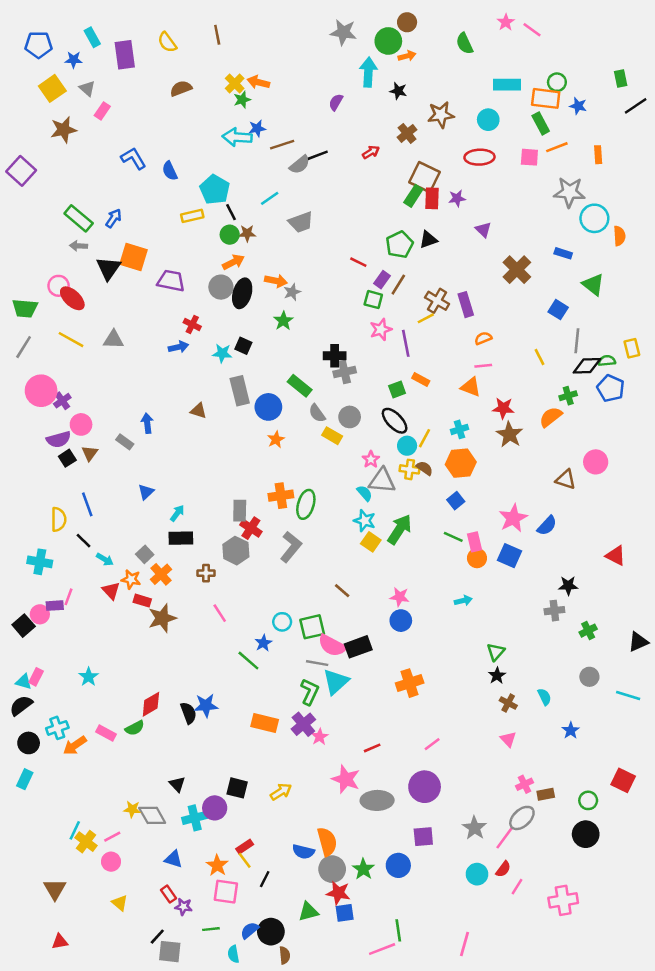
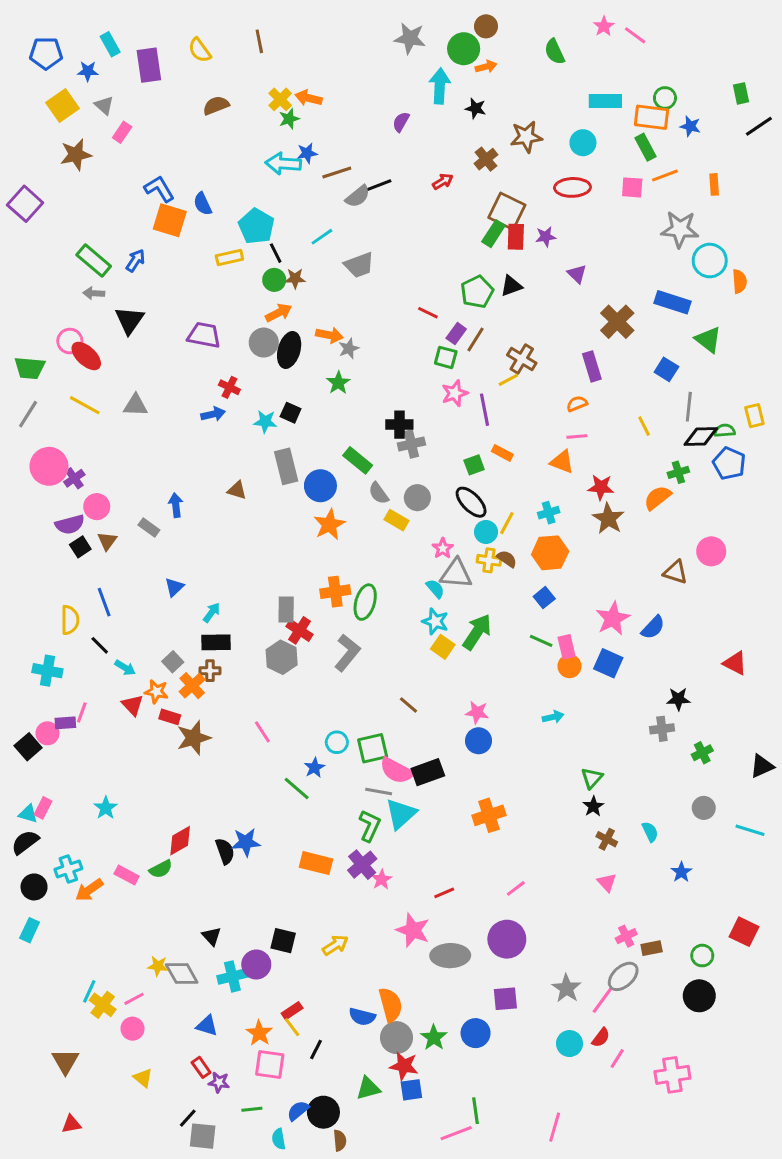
blue rectangle: (563, 253) -> (672, 302), size x1.6
orange square: (133, 257) -> (170, 220), moved
purple rectangle: (466, 305) -> (592, 366), moved
orange star: (276, 439) -> (329, 525), size x1.5
brown cross: (206, 573) -> (210, 671), moved

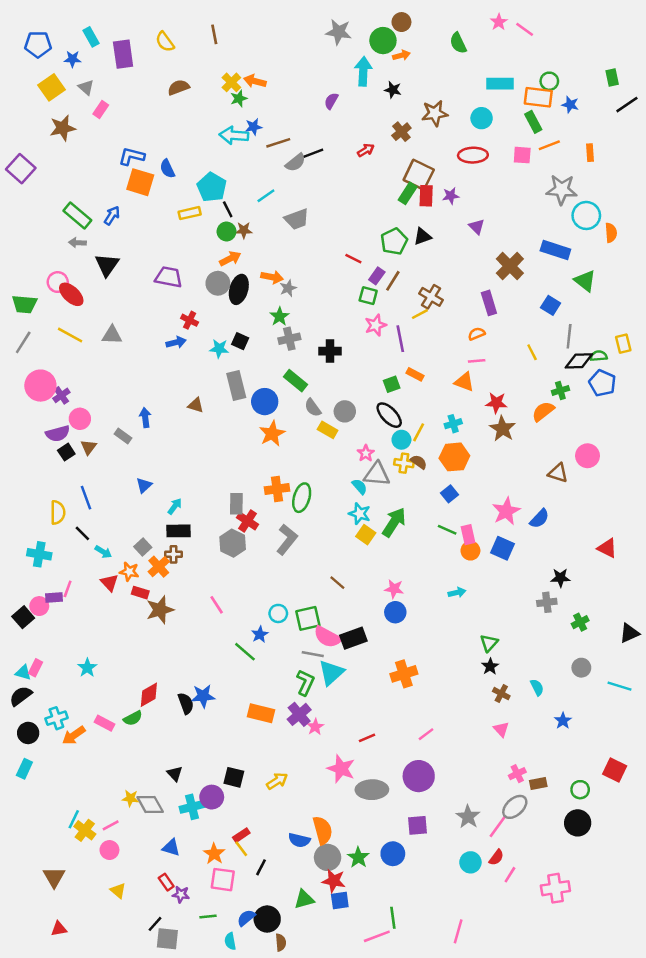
blue L-shape: (159, 189) -> (132, 156), turned -45
gray cross: (411, 444) -> (289, 339), moved

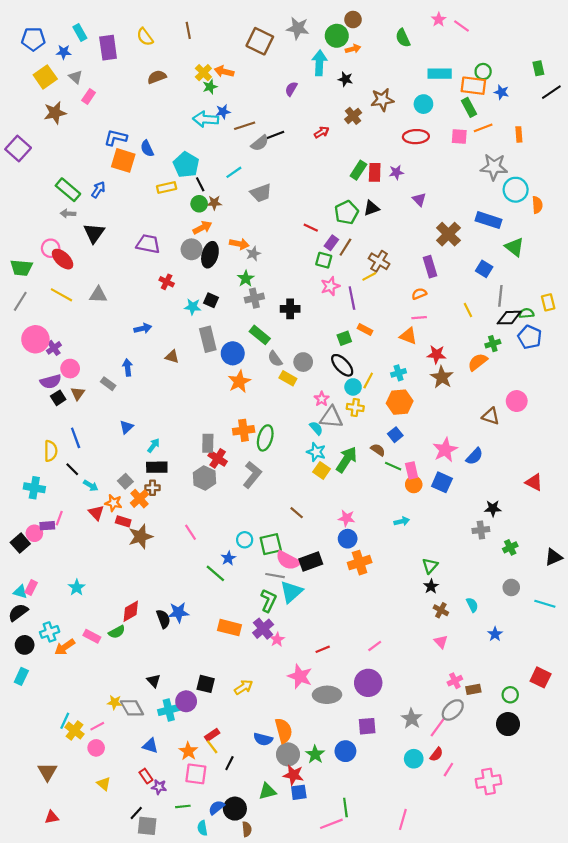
brown square: (419, 175) -> (260, 41), moved
blue arrow: (176, 342) -> (143, 328), moved
brown semicircle: (419, 462) -> (378, 450), moved
orange cross: (404, 674) -> (360, 563), moved

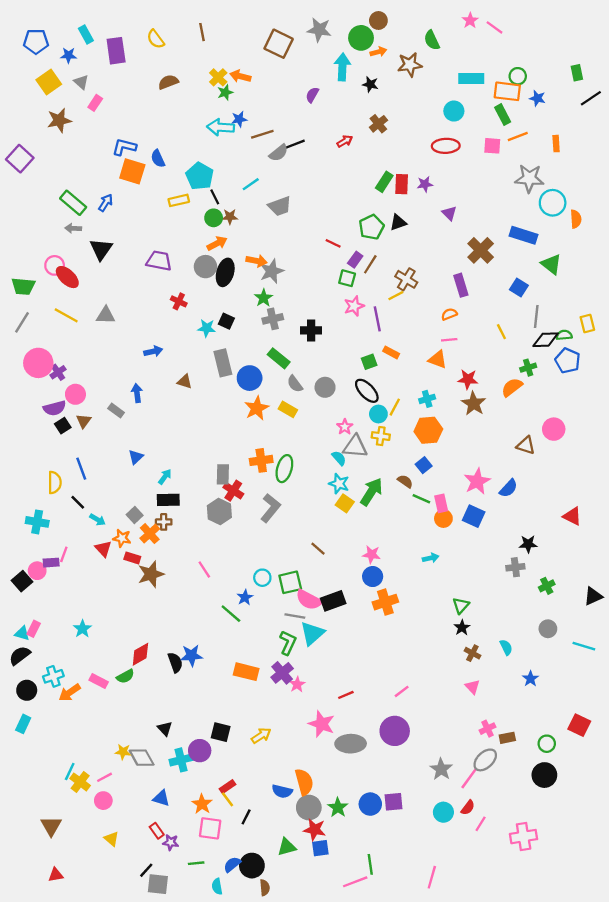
brown star: (382, 100) -> (410, 65), moved
gray star: (253, 254) -> (272, 271), size x1.5
yellow rectangle: (288, 378) -> (288, 409), moved
purple square: (367, 726) -> (394, 802), moved

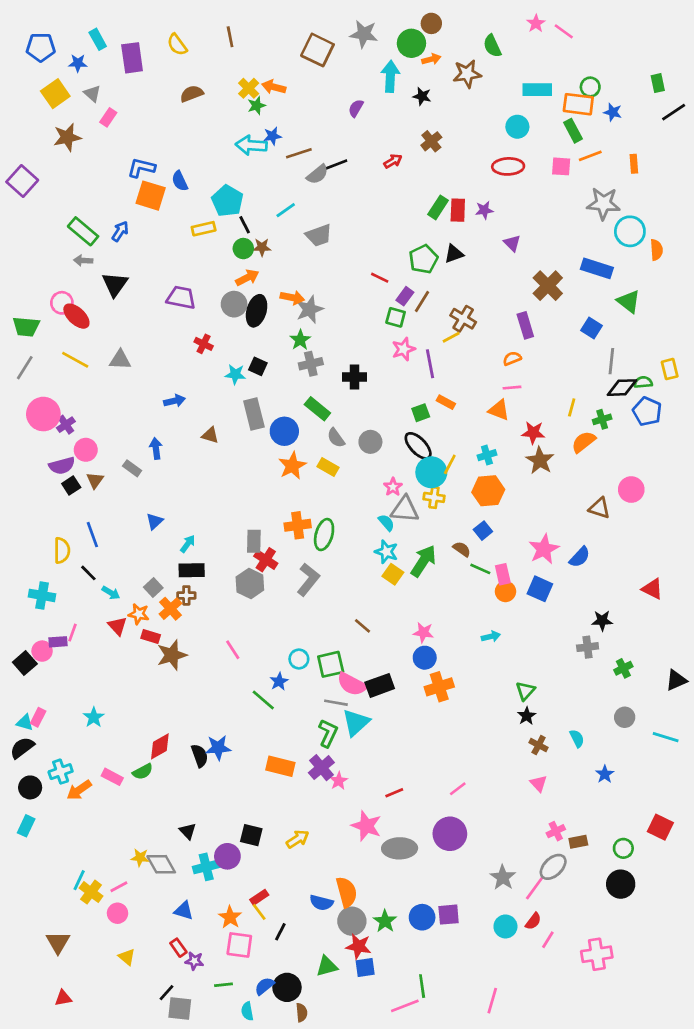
yellow line: (501, 332) -> (572, 407), moved, turned 42
cyan circle: (378, 414) -> (431, 472), size x1.5

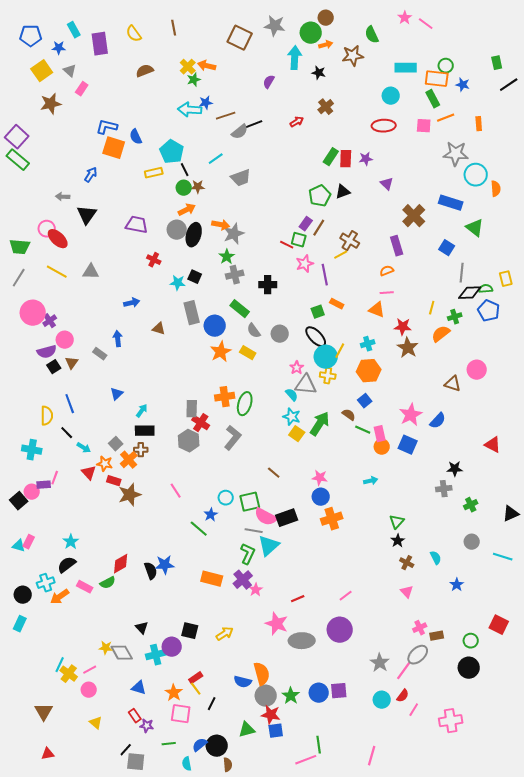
green rectangle: (83, 231) -> (18, 160), moved
red line: (380, 278) -> (287, 245), moved
black semicircle: (22, 748) -> (67, 565), moved

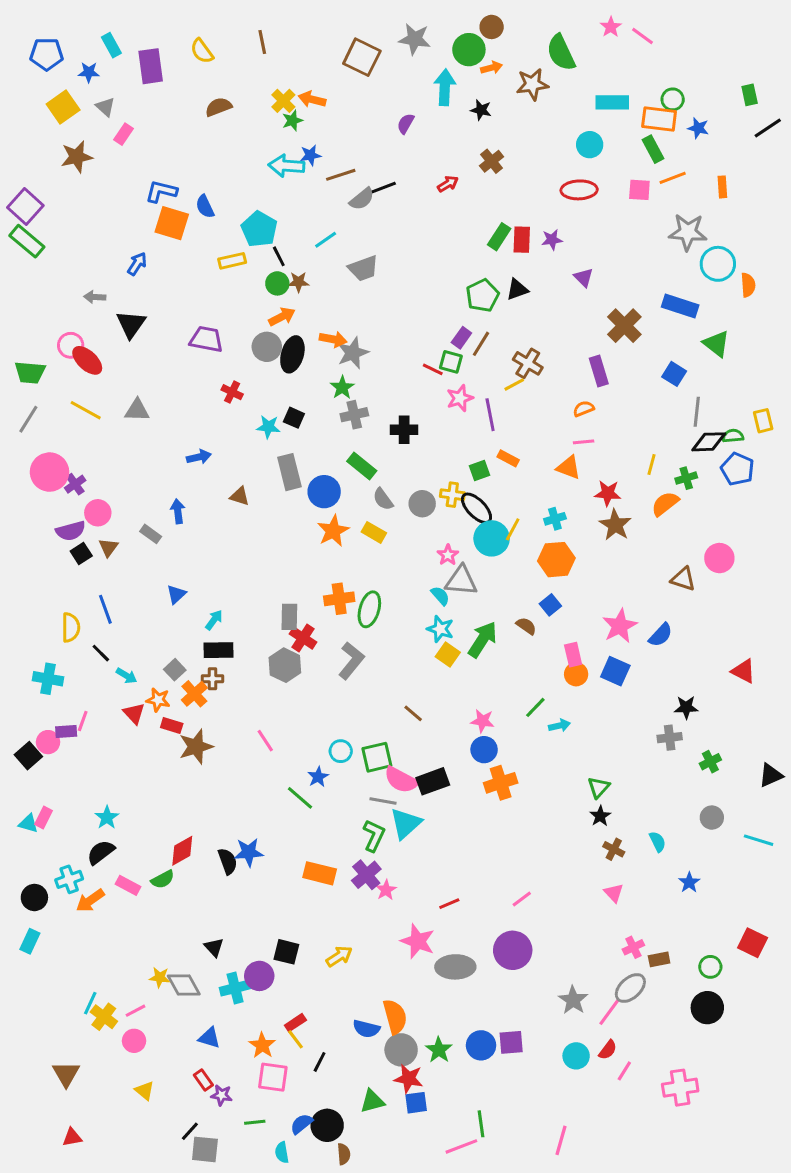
green semicircle: (372, 35) -> (561, 53), size x1.4
yellow cross: (328, 376) -> (452, 495), moved
green line: (363, 430) -> (535, 707), moved, turned -70

